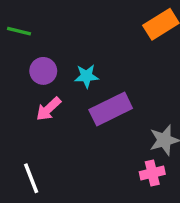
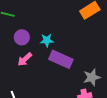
purple rectangle: (111, 109) -> (61, 59), turned 50

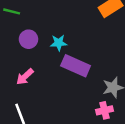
pink arrow: (25, 59) -> (25, 77), moved

